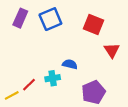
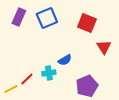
blue semicircle: (70, 64) -> (65, 60), turned 136

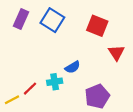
blue square: (47, 18) -> (52, 20), turned -35

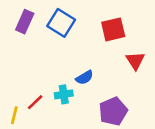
red square: (97, 26) -> (113, 29), turned -35
yellow line: (12, 100) -> (14, 115), turned -48

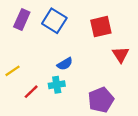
blue semicircle: (85, 78) -> (65, 64), moved
yellow line: (14, 115) -> (12, 71), moved, turned 42

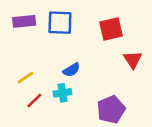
purple rectangle: (22, 20) -> (24, 21), turned 60
blue square: (54, 21) -> (60, 23), turned -30
yellow line: (12, 71) -> (25, 78), moved

